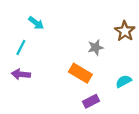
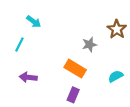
purple arrow: (21, 74) -> (28, 77), moved
purple rectangle: (91, 101) -> (73, 95), moved, turned -40

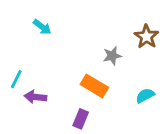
cyan line: (19, 45) -> (16, 79), moved
purple rectangle: (73, 95) -> (81, 119), moved

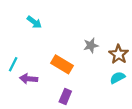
brown star: (146, 37) -> (119, 54), moved
orange rectangle: (94, 86) -> (62, 64), moved

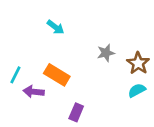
cyan arrow: (34, 22) -> (56, 27), moved
orange rectangle: (62, 64) -> (57, 75), moved

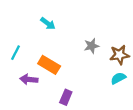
brown star: (138, 63) -> (119, 55), turned 30
cyan line: (15, 75) -> (15, 53), moved

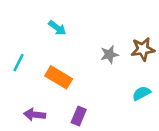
brown star: (119, 55) -> (143, 49), moved
purple arrow: (29, 79) -> (35, 115), moved

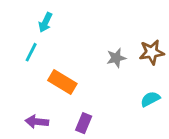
cyan arrow: (57, 28) -> (45, 22), moved, turned 78
cyan line: (19, 63) -> (31, 52), moved

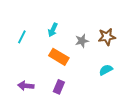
cyan arrow: (45, 22) -> (53, 30), moved
orange rectangle: (62, 82) -> (59, 57), moved

